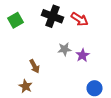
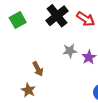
black cross: (52, 16) -> (57, 16), turned 30

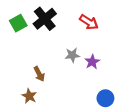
black cross: (57, 16) -> (45, 19), moved

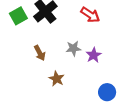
brown arrow: (39, 74) -> (40, 53), moved
brown star: (29, 96) -> (57, 79), moved

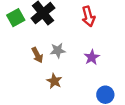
red arrow: (90, 15) -> (88, 16), turned 42
gray star: (73, 48) -> (58, 50), moved

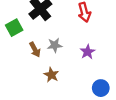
green square: (16, 18) -> (14, 28), moved

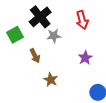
gray star: (55, 45) -> (54, 36), moved

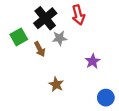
red arrow: (82, 20) -> (78, 15), moved
brown arrow: (35, 56) -> (40, 49), moved

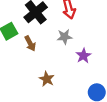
gray star: (60, 38) -> (65, 37), moved

